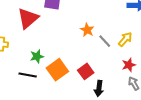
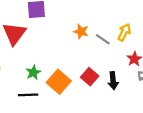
black arrow: (99, 88) -> (113, 81), moved

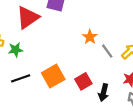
green star: (33, 72) -> (16, 50), moved
black line: (28, 95) -> (21, 78), turned -36

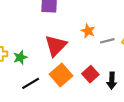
red triangle: (28, 17) -> (56, 46), moved
gray line: (107, 51) -> (107, 41), turned -56

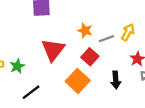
red square: (90, 74) -> (90, 57), moved
orange square: (61, 75) -> (78, 81), moved

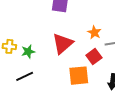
orange square: (78, 81) -> (79, 76), turned 30
black line: (31, 92) -> (25, 76), moved

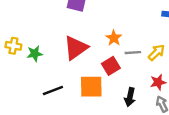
black line: (25, 76) -> (53, 91), moved

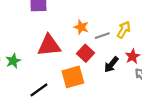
red triangle: (76, 48) -> (49, 45), turned 45
black arrow: (130, 97) -> (111, 65), moved, turned 42

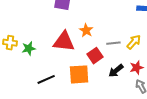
orange star: (81, 27) -> (86, 30), moved

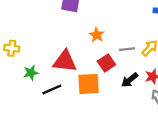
red triangle: (64, 42) -> (65, 61), moved
green star: (29, 48) -> (31, 73), moved

